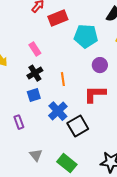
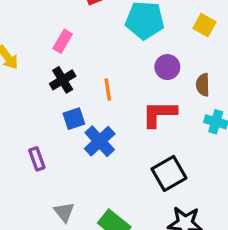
pink rectangle: (35, 49) -> (63, 41), turned 64
blue square: (34, 95) -> (74, 119), moved
black square: (78, 126) -> (169, 173), moved

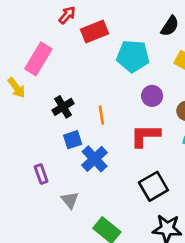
pink rectangle: (63, 41) -> (38, 59), moved, size x1.6
gray triangle: (64, 212) -> (70, 200), moved

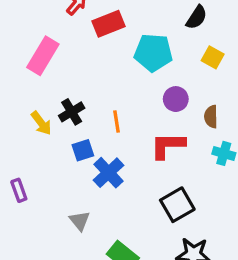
yellow arrow: (16, 88) -> (41, 123), moved
purple rectangle: (41, 174) -> (19, 190), moved

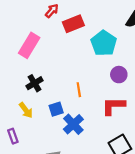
cyan pentagon: (153, 53) -> (104, 43), turned 30
black cross: (72, 112) -> (35, 83), moved
yellow arrow: (41, 123) -> (26, 110), moved

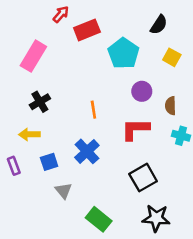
blue square: (56, 109) -> (49, 162), moved
yellow arrow: (26, 110) -> (29, 134), turned 126

